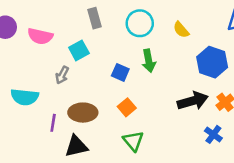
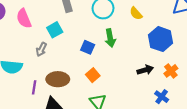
pink semicircle: (40, 36) -> (24, 19), turned 54
black arrow: (193, 101) -> (145, 70), size x0.7

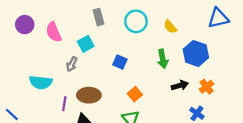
green arrow: (110, 38) -> (163, 59), moved
orange square: (93, 75) -> (135, 94), moved

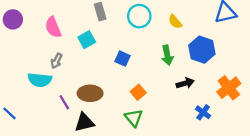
purple circle: (25, 25) -> (13, 19), moved
gray arrow: (72, 64) -> (56, 61), moved
orange cross: (207, 87) -> (229, 88), moved, size x1.5
purple line: (64, 104) -> (64, 102), turned -40

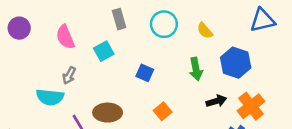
orange cross: (229, 88) -> (251, 106), moved

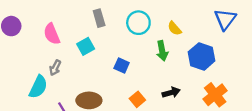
blue triangle: (263, 20) -> (225, 19), turned -40
green arrow: (196, 69) -> (162, 51), moved
cyan semicircle: (50, 97) -> (38, 87), turned -70
black arrow: (216, 101) -> (171, 93), moved

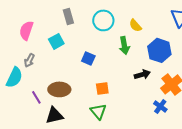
pink semicircle: (52, 34) -> (26, 30), turned 42
black arrow: (171, 93) -> (142, 74), moved
orange square: (137, 99) -> (102, 88), turned 32

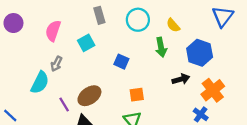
brown ellipse: (59, 89) -> (89, 96), turned -35

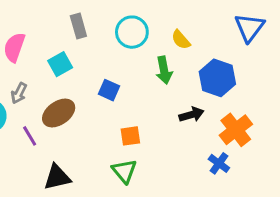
brown ellipse: (89, 96) -> (59, 113), moved
purple line: (64, 105) -> (30, 136), moved

